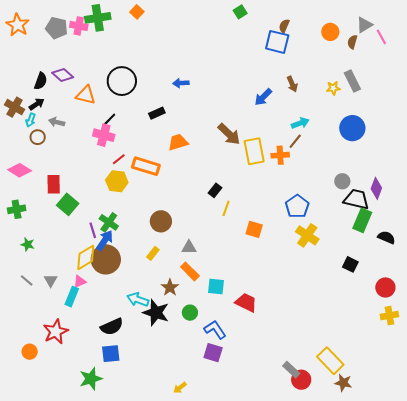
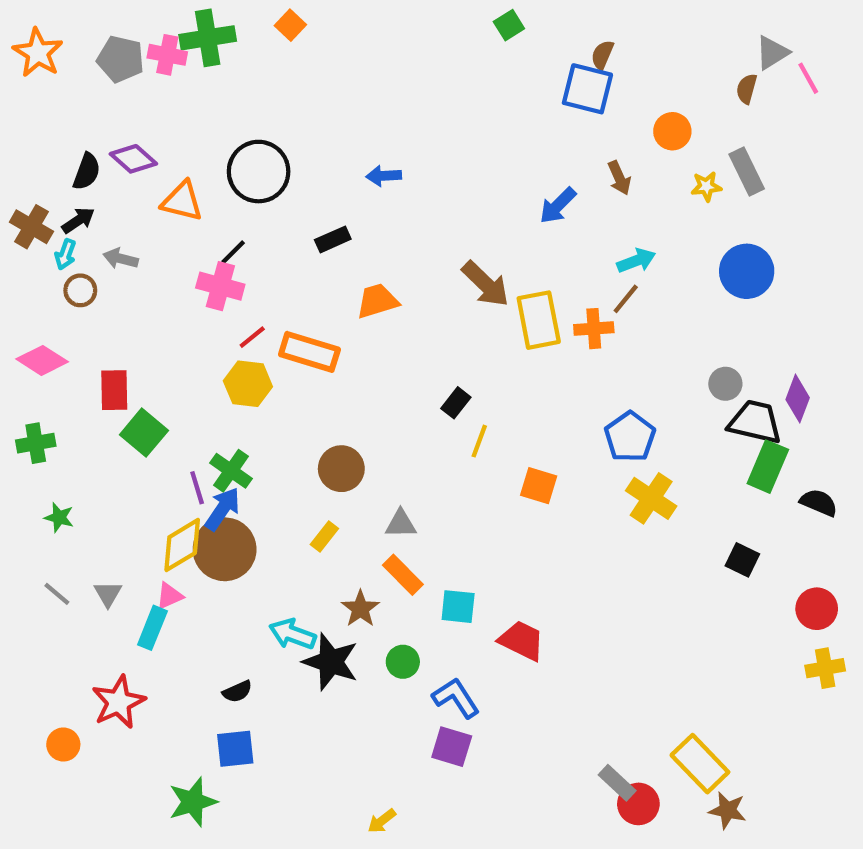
orange circle: (330, 32) -> (672, 131), moved
black semicircle: (112, 327) -> (237, 691), size x0.6

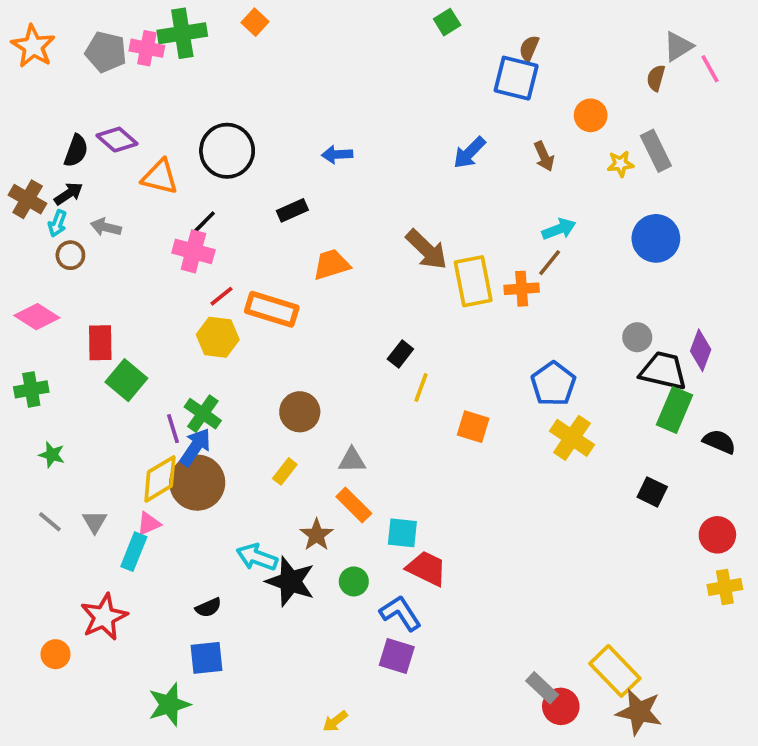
blue arrow: (558, 205) -> (469, 153), moved
red trapezoid: (522, 641) -> (427, 568), moved
brown star: (728, 810) -> (639, 712), size x1.4

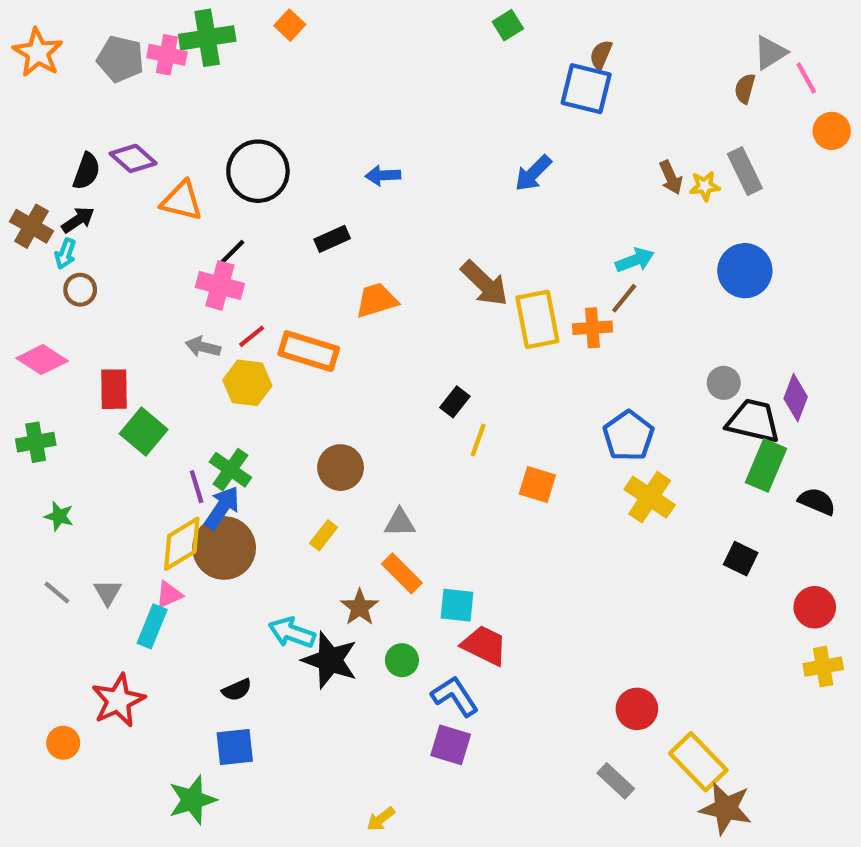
orange circle: (591, 115) -> (832, 131), moved
brown arrow: (544, 156) -> (671, 178), moved
gray arrow: (106, 227) -> (203, 347), moved
red circle: (561, 706) -> (637, 709), moved

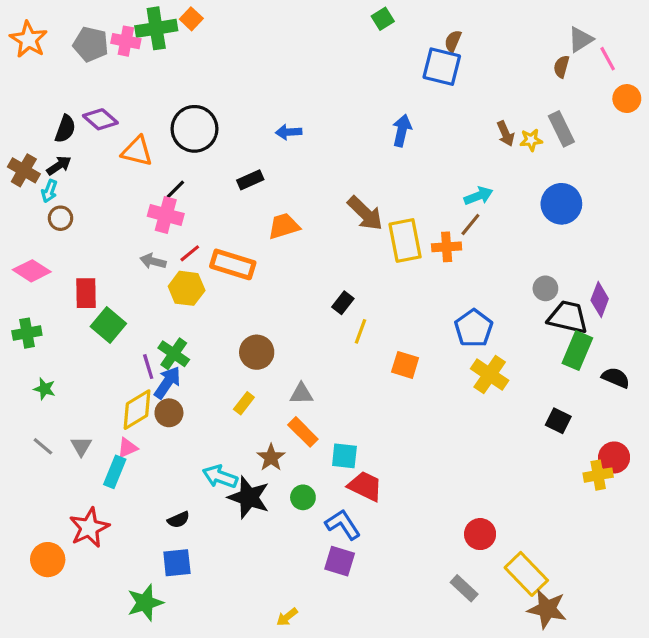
orange square: (290, 25) -> (191, 19), moved
blue arrow: (533, 173) -> (402, 130), turned 148
brown circle: (224, 548) -> (169, 413), size x0.6
yellow cross: (823, 667) -> (598, 475), moved
orange circle: (63, 743) -> (48, 560), size x1.4

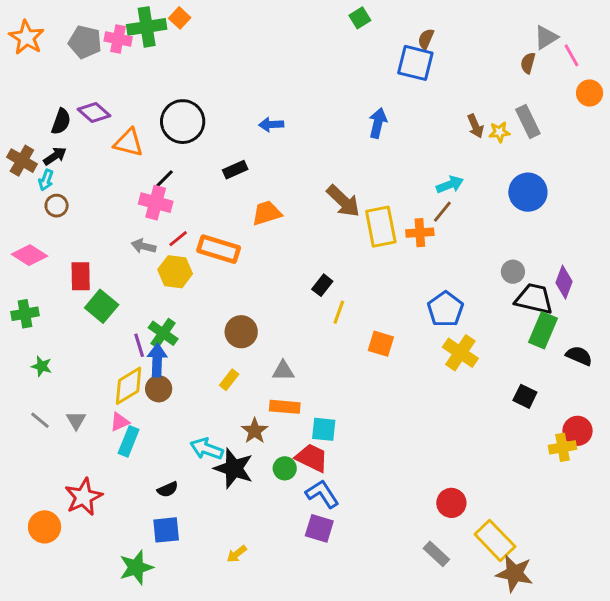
blue arrow: (167, 382) -> (157, 360), turned -32
orange rectangle: (303, 432) -> (285, 407), turned -40
cyan rectangle: (115, 472) -> (129, 441), moved
red trapezoid: (365, 486) -> (312, 458), moved
yellow arrow: (287, 617) -> (237, 554), moved

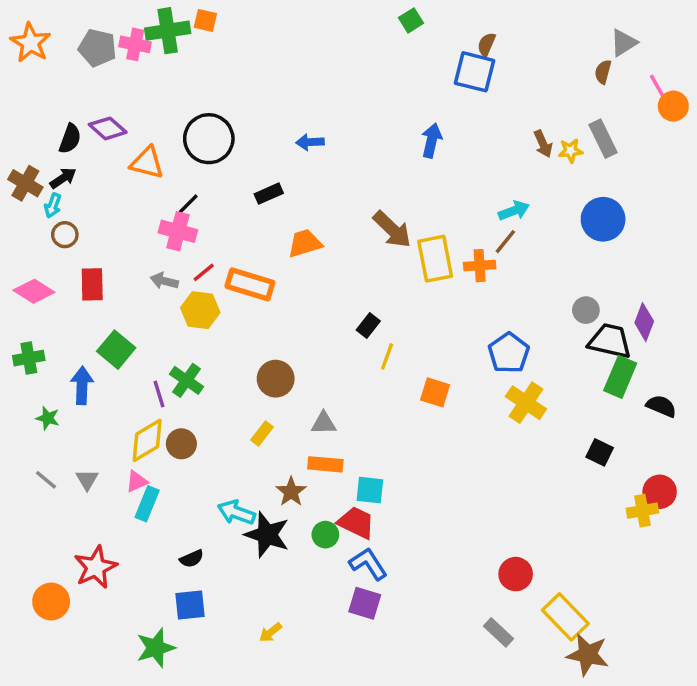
orange square: (180, 18) -> (205, 20), turned -30
pink line: (571, 55) -> (658, 87), moved
red rectangle: (81, 276) -> (92, 284), moved
blue arrow: (157, 360) -> (82, 386), moved

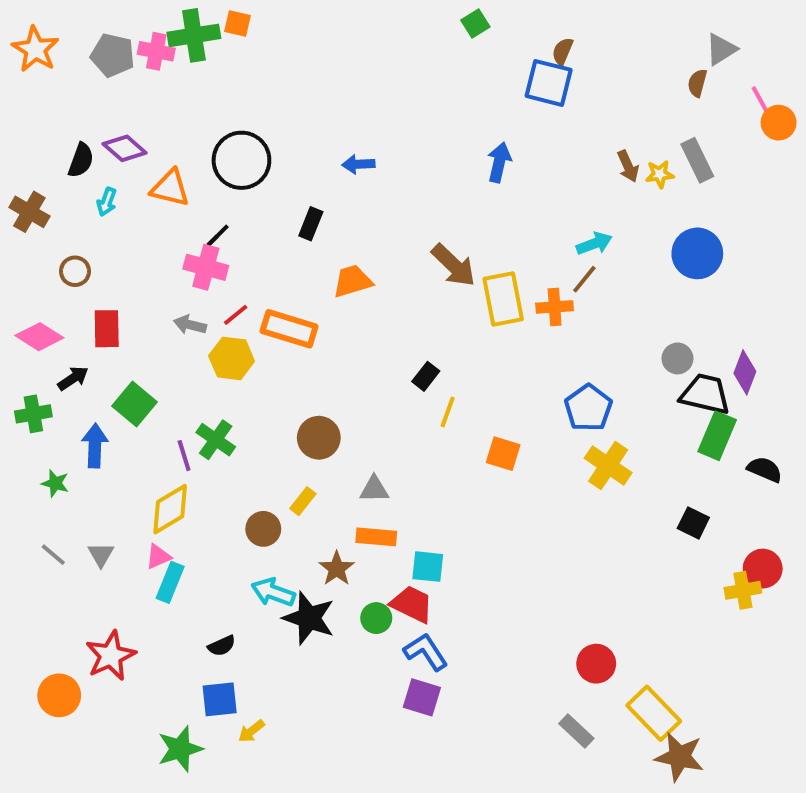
black arrow: (63, 178) -> (73, 378), moved
black rectangle: (269, 194) -> (311, 224), turned -44
cyan arrow: (53, 206) -> (107, 202), moved
brown circle: (181, 444) -> (263, 529), moved
yellow arrow: (271, 632) -> (251, 731), moved

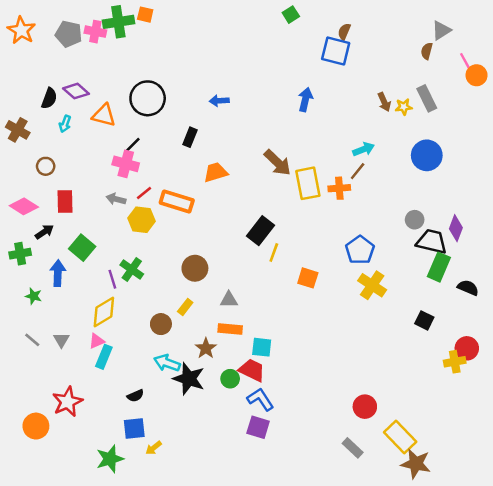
black rectangle: (426, 376) -> (260, 231), size x1.6

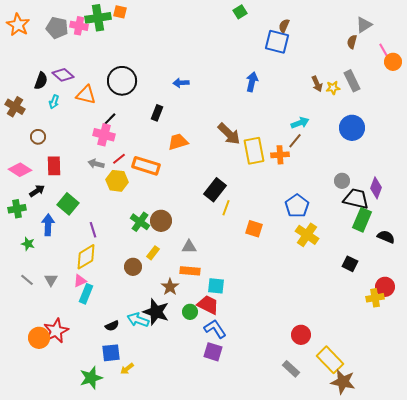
green cross: (132, 269) -> (140, 222), moved
cyan arrow: (167, 363) -> (138, 320), moved
orange circle: (36, 426) -> (39, 338), moved

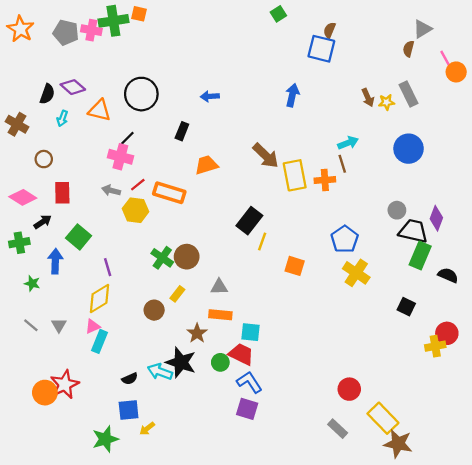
brown line: (295, 141) -> (342, 164), turned -56

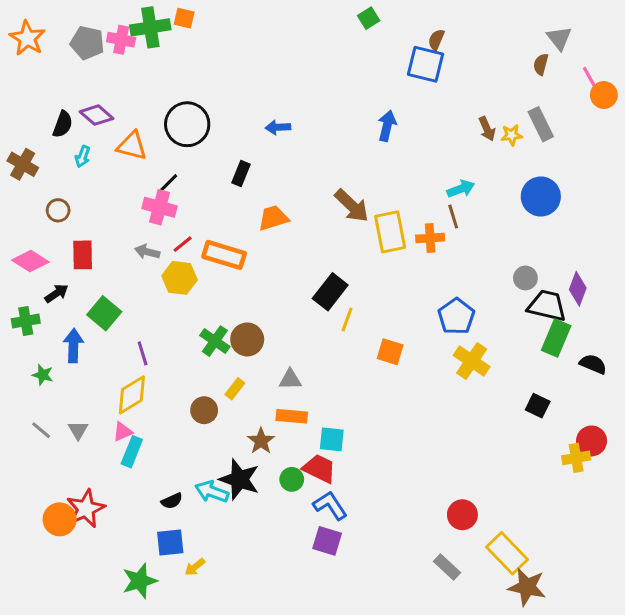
gray triangle: (422, 29) -> (559, 38), turned -36

